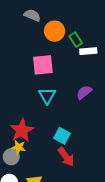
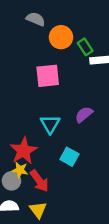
purple semicircle: (84, 92) -> (84, 114), moved
cyan triangle: (47, 96) -> (50, 124), moved
red arrow: (66, 157) -> (39, 181), moved

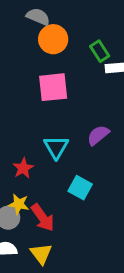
orange circle: (61, 37) -> (53, 39), moved
red star: (24, 151) -> (23, 168), moved, size x0.6

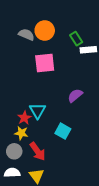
gray semicircle: (38, 17) -> (26, 35), moved
cyan triangle: (56, 147) -> (38, 111), moved
yellow star: (19, 204) -> (21, 133), moved

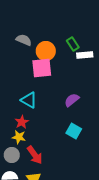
orange circle: (45, 31) -> (46, 51), moved
cyan triangle: (38, 111) -> (29, 100), moved, turned -30
cyan square: (63, 131) -> (74, 131), moved

